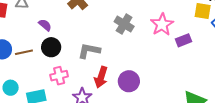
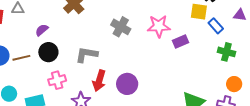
pink star: (162, 24) -> (159, 26), turned 30
purple semicircle: (45, 25) -> (42, 30), turned -80

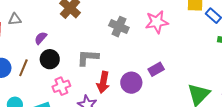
purple rectangle: (181, 41) -> (156, 69), moved
brown line: (21, 58) -> (23, 68), turned -48

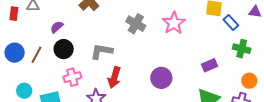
pink star: (157, 22) -> (174, 23), turned -30
purple rectangle: (156, 69) -> (209, 65), moved
purple circle: (131, 83) -> (161, 78), moved

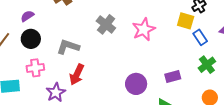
green cross: (242, 49) -> (207, 65), turned 30
purple circle: (161, 78) -> (136, 84), moved

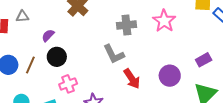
gray cross: (106, 24) -> (126, 25), turned -30
gray L-shape: (68, 47) -> (114, 54), moved, turned -120
red arrow: (77, 75) -> (132, 79), moved, turned -45

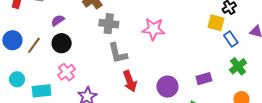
pink star: (164, 21) -> (153, 29), moved, turned 30
gray cross: (126, 25) -> (109, 24), moved
pink cross: (68, 84) -> (66, 72), turned -30

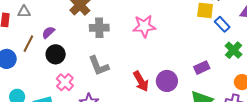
brown line: (34, 45) -> (28, 44), moved
gray L-shape: (118, 53) -> (99, 66), moved
red arrow: (130, 81) -> (141, 81), moved

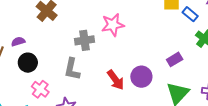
gray cross: (99, 28) -> (85, 40), moved
purple semicircle: (48, 32) -> (18, 42), turned 32
gray L-shape: (99, 66) -> (72, 69), turned 40

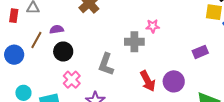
pink star: (113, 25) -> (153, 26), size x0.6
gray cross: (85, 40) -> (134, 42), moved
purple rectangle: (175, 59) -> (200, 52), moved

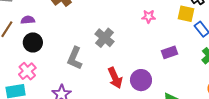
pink star: (153, 26) -> (149, 16), moved
gray cross: (134, 42) -> (105, 38), turned 36
pink cross: (72, 80) -> (27, 71), moved

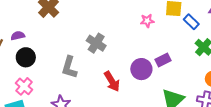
pink star: (149, 16) -> (147, 21), moved
purple rectangle: (170, 52) -> (163, 60), moved
purple circle: (141, 80) -> (141, 69), moved

